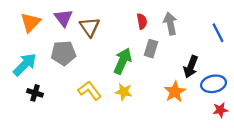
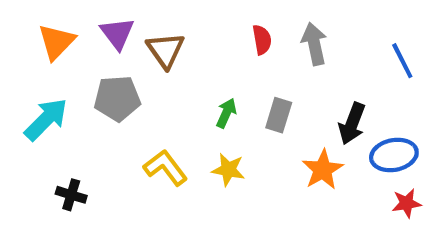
gray rectangle: (151, 49) -> (279, 115), moved
green arrow: (123, 61) -> (226, 113), size x0.6
black cross: (35, 93) -> (71, 195), moved

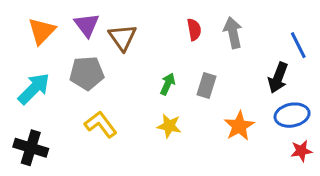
black arrow: (352, 124) -> (278, 78), moved
yellow L-shape: (165, 168) -> (101, 124), moved
black cross: (71, 195) -> (31, 148), moved, size x1.5

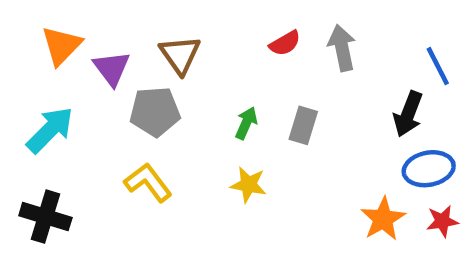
purple triangle: (87, 25) -> (112, 68), moved
red semicircle: (194, 30) -> (285, 43), turned 70
gray pentagon: (87, 73) -> (155, 112), moved
orange star: (239, 126) -> (383, 219), moved

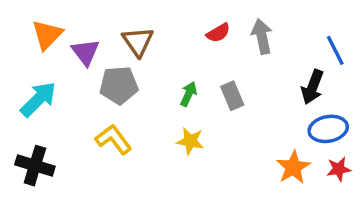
gray rectangle: (303, 125) -> (232, 96), turned -40

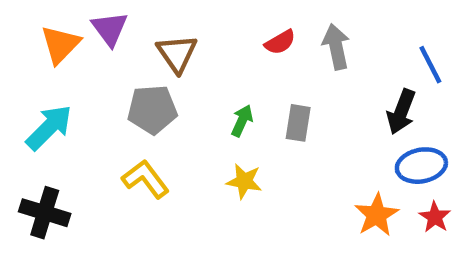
purple triangle: (86, 52) -> (110, 29), moved
gray rectangle: (232, 96) -> (298, 123), turned 32
red star: (339, 169) -> (435, 217), turned -30

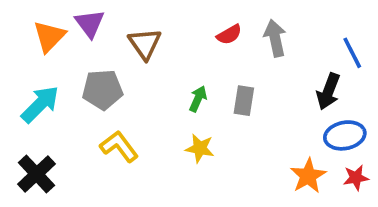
gray pentagon: (152, 109) -> (103, 90), moved
black cross: (45, 213) -> (36, 174), turned 30
red star: (435, 217) -> (356, 178), turned 30

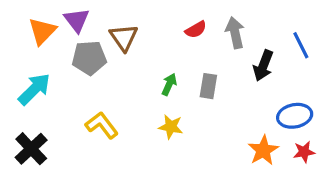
gray pentagon: (103, 90) -> (89, 58), moved
black arrow: (328, 91) -> (263, 66), moved

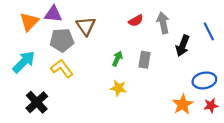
purple triangle: (77, 20) -> (53, 14), turned -48
yellow L-shape: (102, 125) -> (62, 68), moved
black cross: (31, 149) -> (37, 102), moved

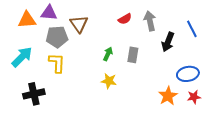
orange triangle: (29, 22) -> (27, 20), turned 42
yellow L-shape: (62, 68) -> (57, 63), turned 40
black cross: (37, 102) -> (34, 94), turned 30

